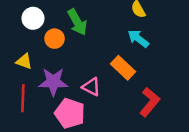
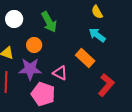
orange circle: (55, 39) -> (34, 45), moved

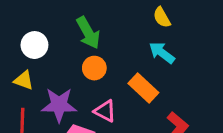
white circle: (14, 19) -> (34, 45), moved
orange circle: (34, 45) -> (94, 68), moved

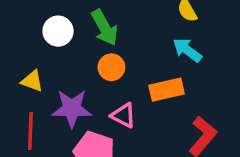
white circle: (34, 45) -> (58, 31), moved
orange rectangle: (143, 88) -> (167, 90), turned -56

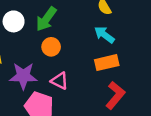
green arrow: (105, 28) -> (46, 19), turned 65
orange rectangle: (167, 90) -> (107, 63), moved

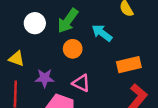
cyan arrow: (104, 35) -> (102, 33), moved
purple star: (23, 76) -> (45, 78), size x0.7

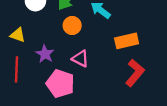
purple star: (45, 78) -> (45, 54), turned 30

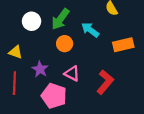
orange rectangle: (127, 41) -> (123, 45), moved
red L-shape: (135, 73) -> (105, 82), moved

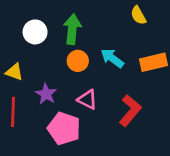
green arrow: (60, 19) -> (72, 29), turned 150
cyan arrow: (90, 30) -> (112, 58), moved

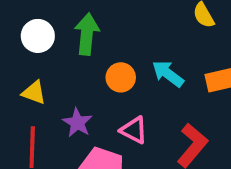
green arrow: (72, 29) -> (87, 34), moved
white circle: (35, 32) -> (38, 36), moved

